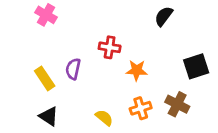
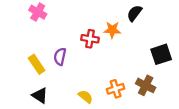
orange star: (137, 70) -> (112, 30), moved

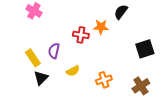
brown cross: (146, 85) -> (141, 86), moved, turned 30
black triangle: (40, 95) -> (41, 78), moved, turned 42
yellow semicircle: (86, 97) -> (73, 71), moved, turned 112

